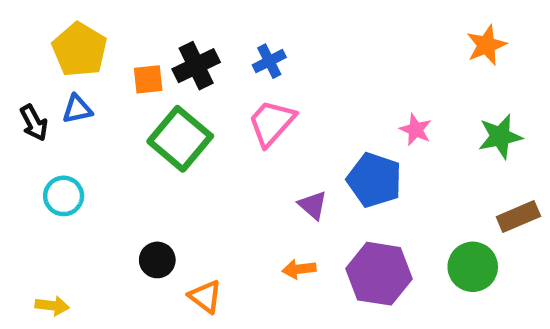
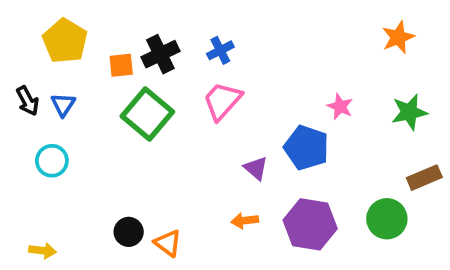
blue triangle: (77, 109) -> (63, 105), moved, turned -45
black circle: (157, 260) -> (129, 232), moved

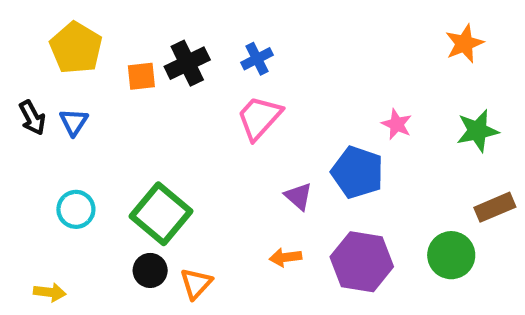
green square: (147, 114) -> (161, 214), moved
cyan circle: (52, 161) -> (76, 209), moved
orange triangle: (168, 243) -> (196, 284), turned 36

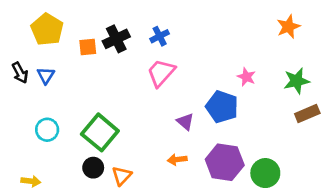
brown rectangle: (495, 207) -> (307, 113), moved
green circle: (451, 255) -> (265, 173), moved

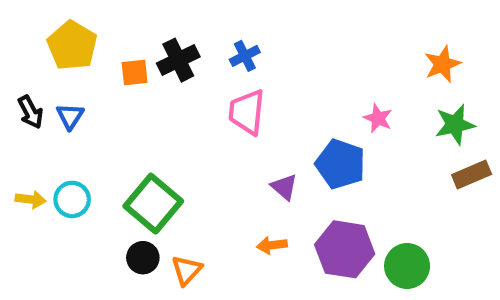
orange star: (288, 27) -> (442, 64), moved
pink trapezoid: (161, 73) -> (247, 112), turned -36
yellow arrow: (31, 181) -> (31, 199), moved

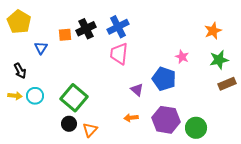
yellow pentagon: (72, 45) -> (19, 22), moved
blue cross: (245, 56) -> (118, 27), size x1.5
black arrow: (31, 112) -> (20, 71), moved
blue triangle: (70, 116) -> (41, 48), moved

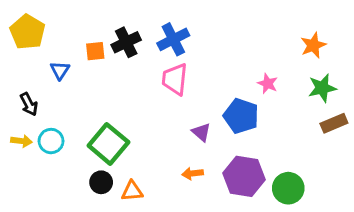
orange triangle: (90, 130) -> (132, 191), turned 42

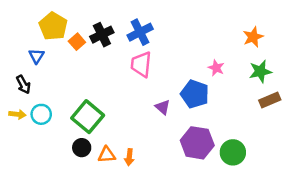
yellow pentagon: (27, 32) -> (53, 26), moved
orange square: (95, 51) -> (77, 42), turned -35
blue triangle: (60, 70) -> (36, 56), moved
orange arrow: (192, 173) -> (129, 157), moved, turned -77

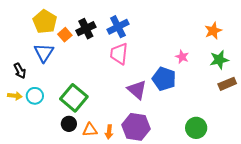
blue triangle: (36, 56) -> (44, 53), moved, size x1.5
purple triangle: (163, 107) -> (137, 90), size x1.5
purple hexagon: (197, 143) -> (136, 127), moved

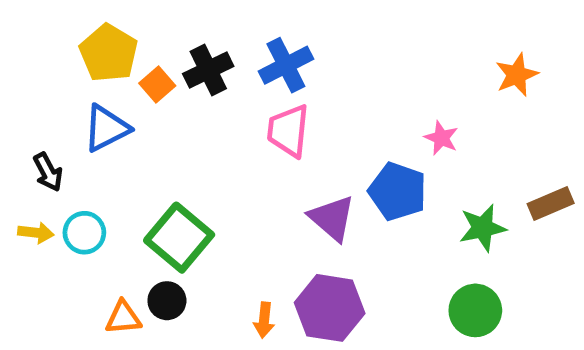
blue triangle: (44, 53) -> (106, 128), turned 30
green star: (219, 60) -> (483, 228), moved
orange triangle: (90, 130) -> (123, 318), moved

